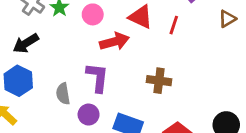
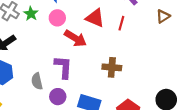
red arrow: (114, 42) -> (75, 38), turned 50

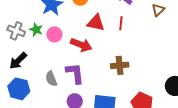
pink circle: (57, 18) -> (54, 34), moved
gray semicircle: (37, 81) -> (51, 79), moved

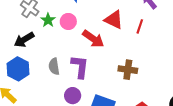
green star: (36, 30) -> (48, 20), moved

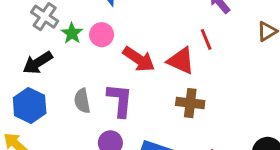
red triangle: (114, 20) -> (181, 61), moved
red line: (140, 26) -> (206, 39), turned -40

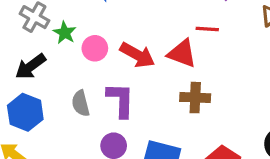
pink circle: (102, 35) -> (95, 48), moved
red line: (206, 39) -> (207, 29), turned -60

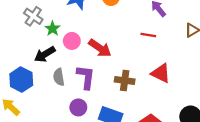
red triangle: (182, 54) -> (161, 73), moved
black arrow: (31, 66) -> (45, 54), moved
brown cross: (195, 98) -> (125, 81), moved

